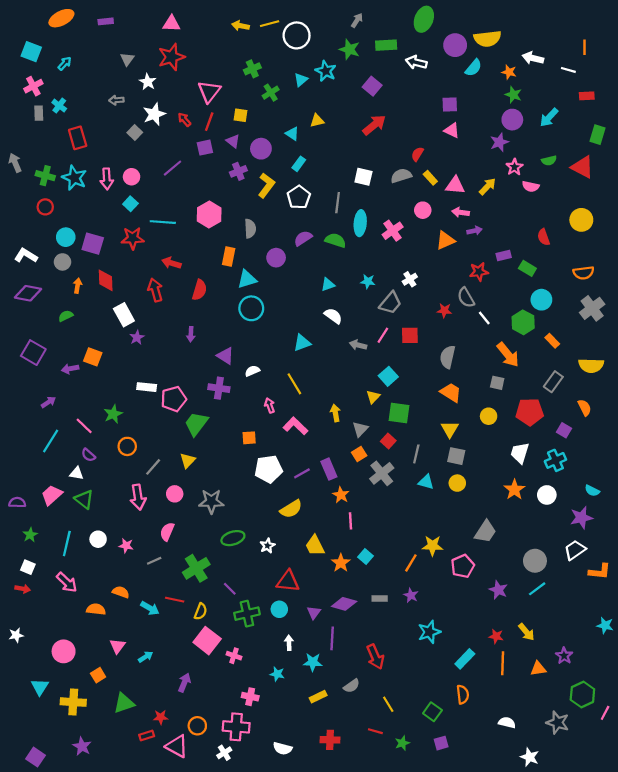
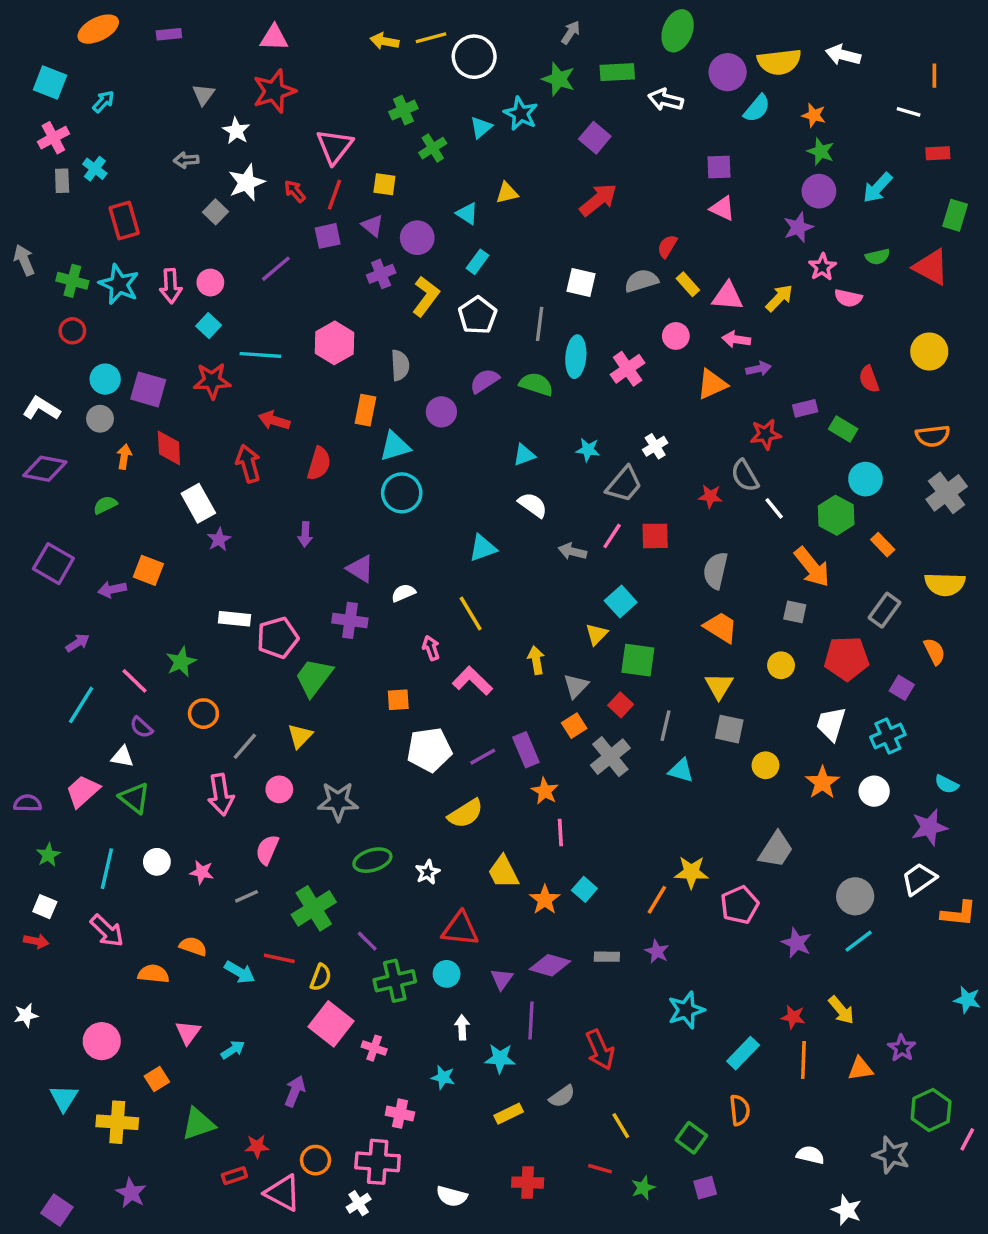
white arrow: (533, 58) -> (843, 55), moved
yellow circle: (457, 483) -> (765, 765), moved

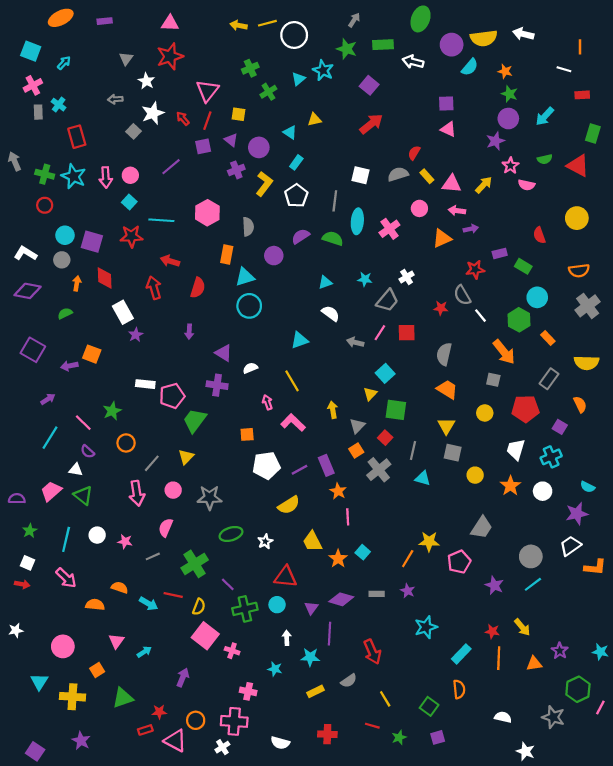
cyan star: (967, 1000) -> (600, 652), moved

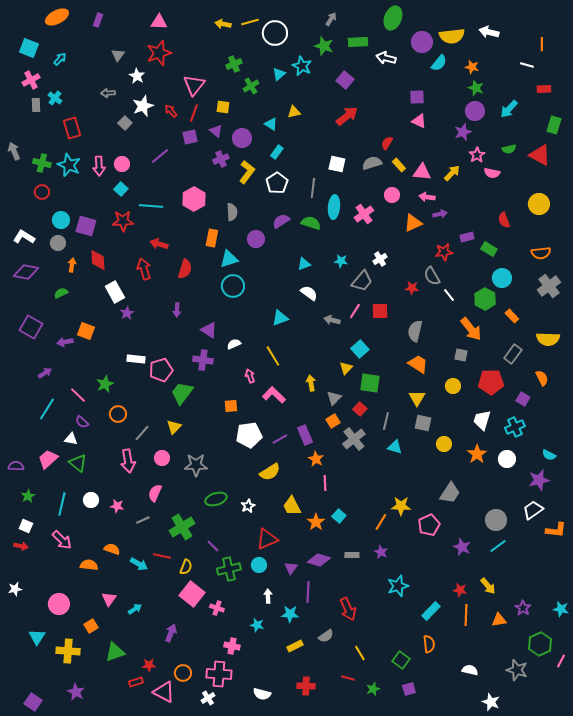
purple rectangle: (105, 21) -> (98, 20), turned -64
red triangle: (286, 577) -> (267, 539), turned -30

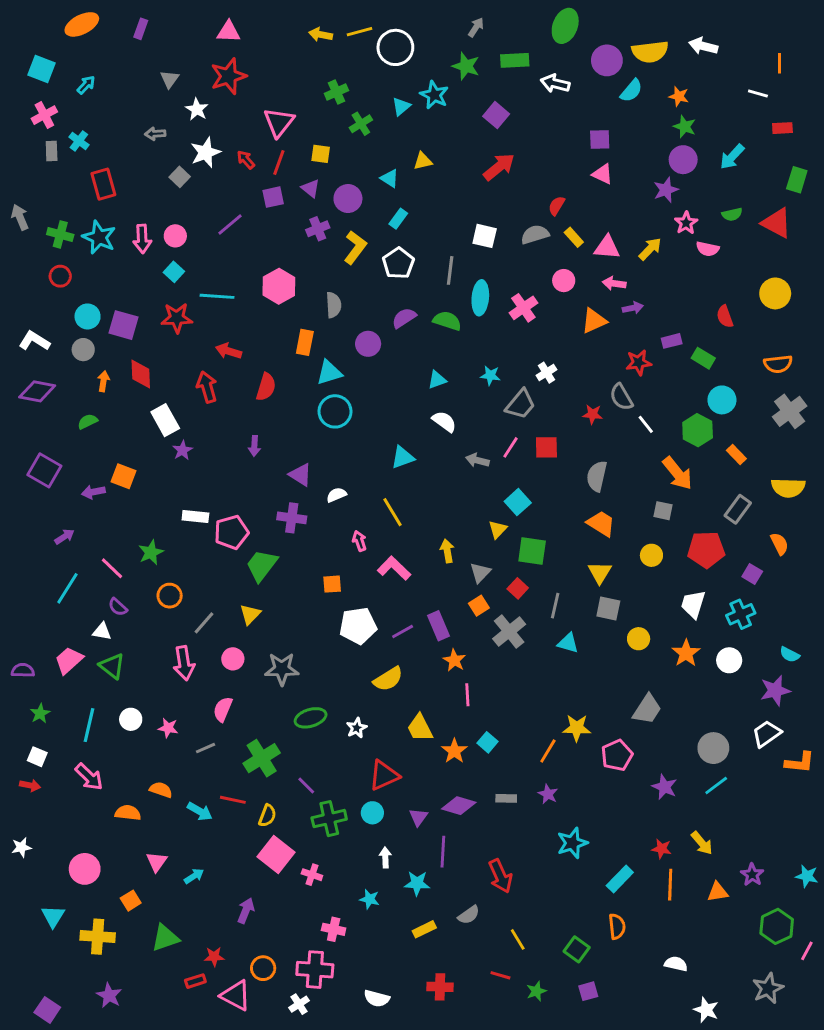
gray star: (517, 670) -> (768, 988), moved, turned 30

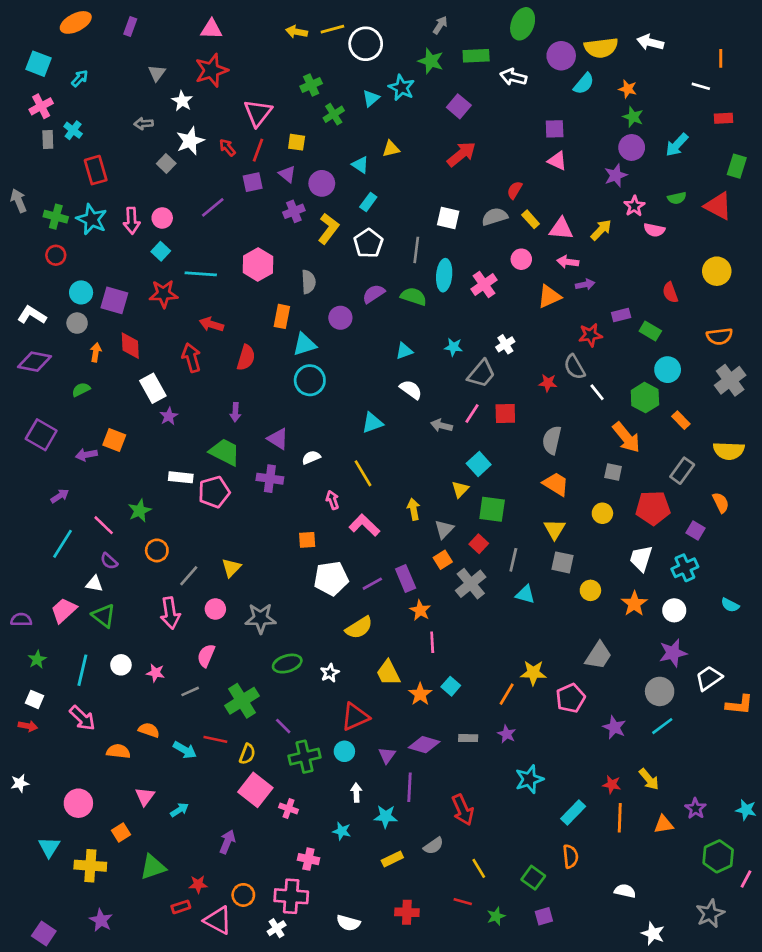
green trapezoid: (262, 565) -> (225, 452), moved, turned 80
purple star: (775, 691) -> (673, 653), moved

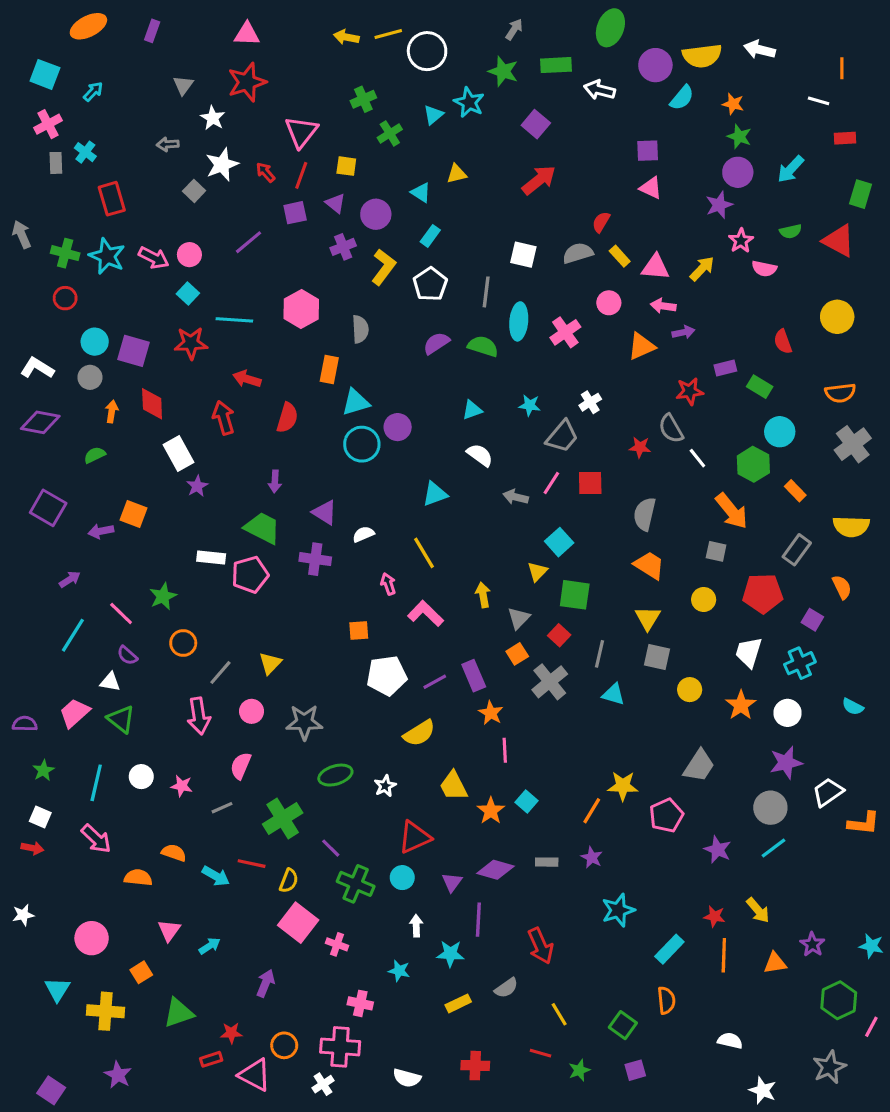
pink arrow: (132, 221) -> (154, 258), turned -60
purple circle: (340, 318) -> (398, 427), moved
green cross: (304, 757) -> (356, 884), turned 36

